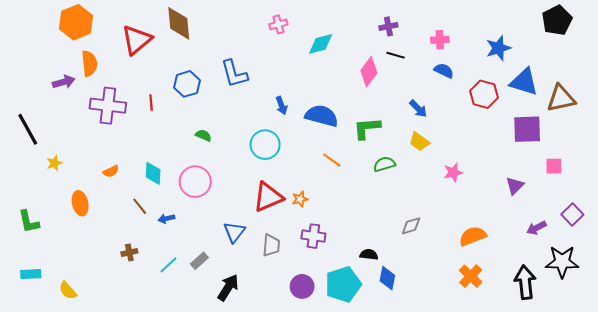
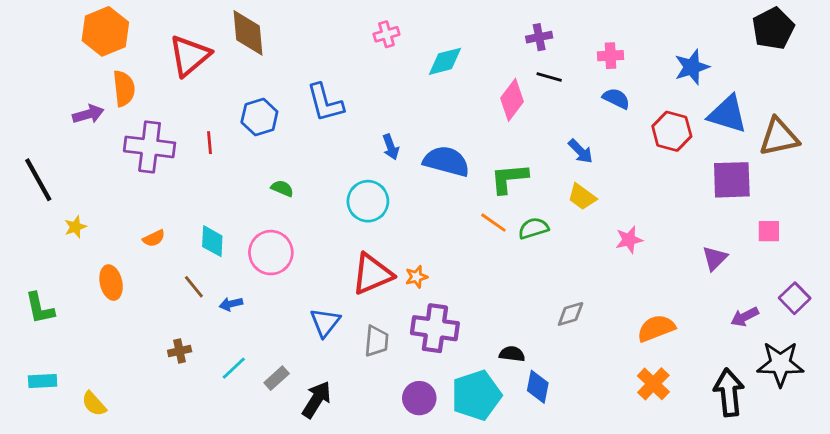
orange line: (332, 160) -> (493, 223), moved
purple cross: (313, 236) -> (435, 328), size x1.4
gray rectangle: (199, 261) -> (277, 378), moved

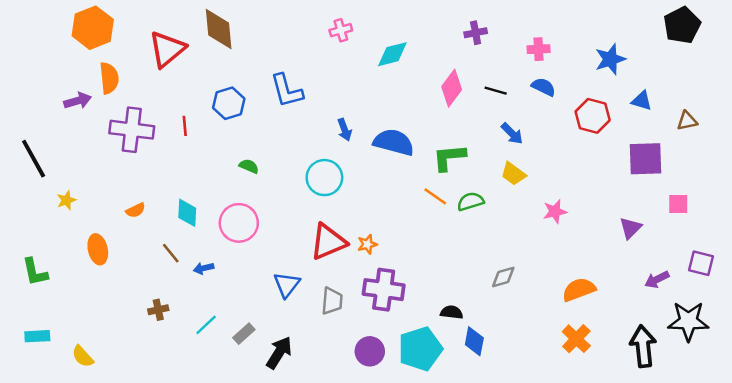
black line: (549, 77) -> (496, 91), moved
blue triangle: (728, 114) -> (642, 101), size x0.6
brown triangle: (779, 137) -> (687, 121), size x0.6
purple square: (795, 298) -> (701, 263), turned -32

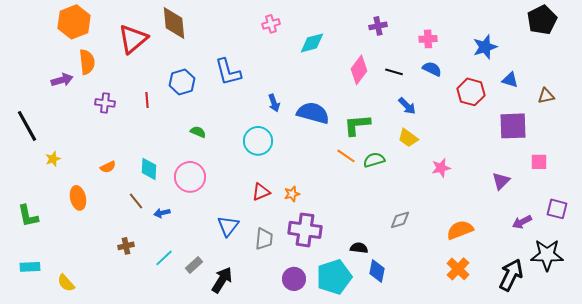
purple cross: (132, 130) -> (105, 103), size x0.6
red triangle: (328, 242) -> (261, 192), size x0.6
black arrow: (643, 346) -> (511, 275), turned 32

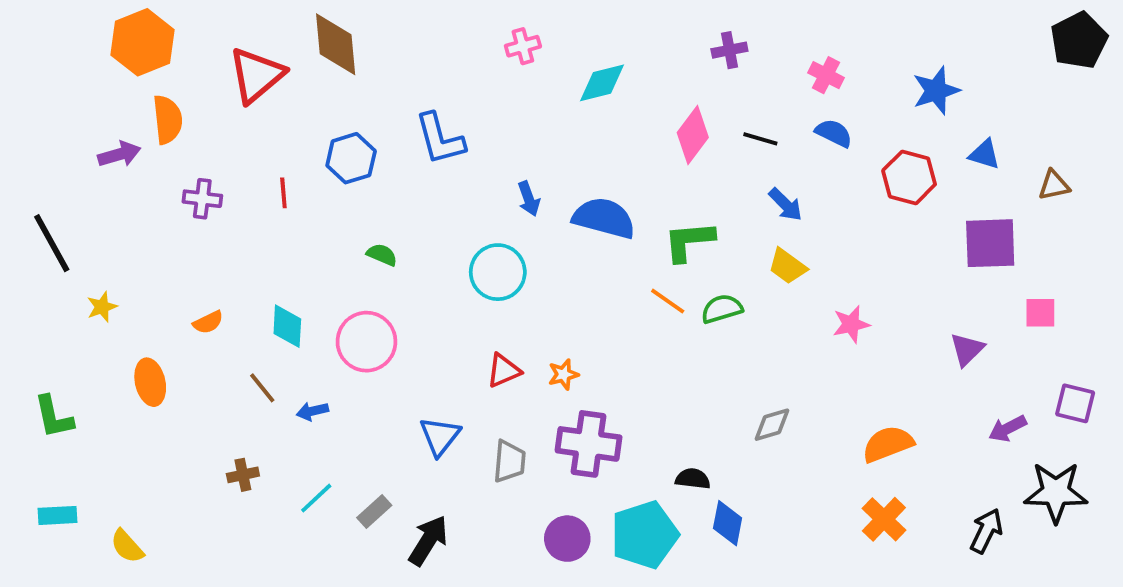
black pentagon: (542, 20) -> (1079, 40), moved
pink cross: (428, 39) -> (826, 75), turned 30
black arrow: (511, 275) -> (986, 531), size x0.7

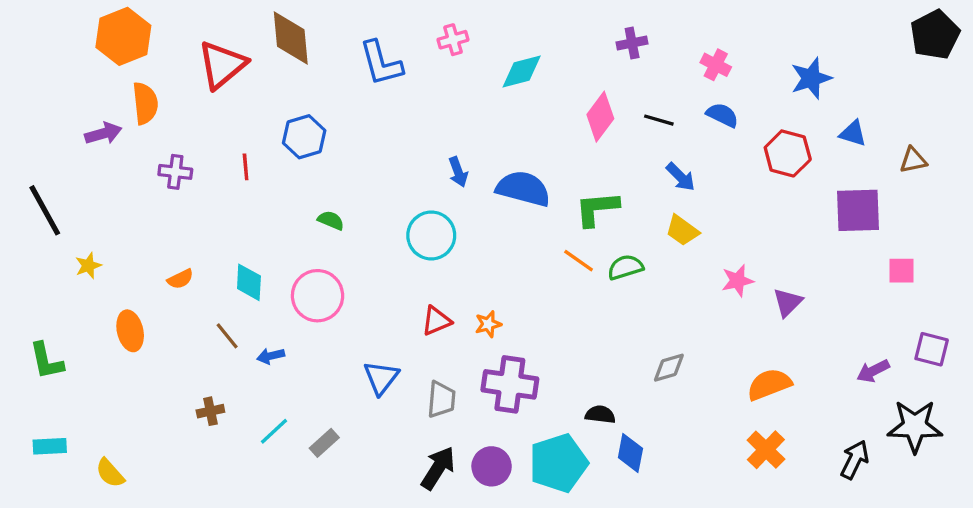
blue L-shape: (440, 139) -> (381, 63), moved
purple triangle: (967, 349) -> (788, 302), moved
black arrow: (428, 541) -> (438, 468), moved

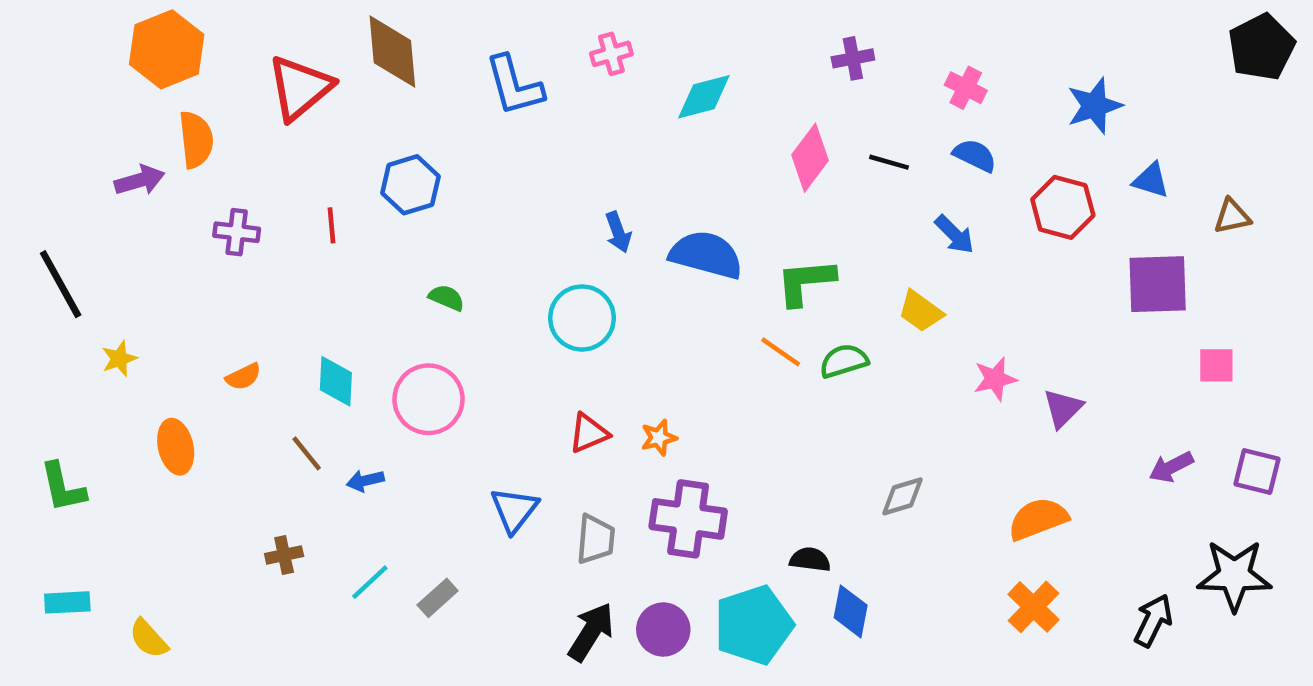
blue arrow: (681, 177) -> (954, 234), moved
purple arrow: (873, 371) -> (1171, 467), moved

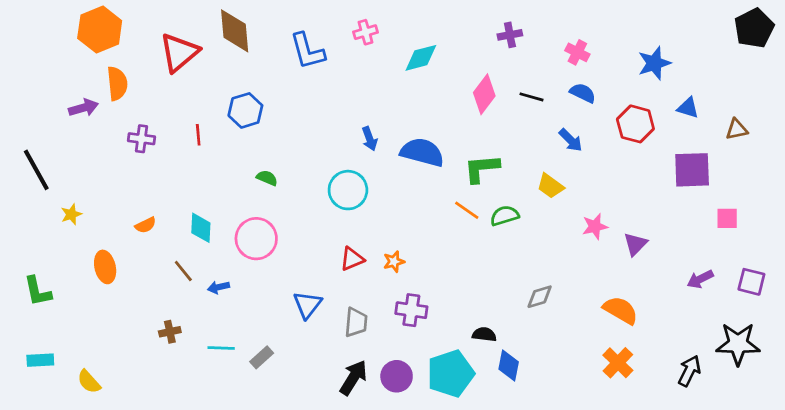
purple cross: (688, 519) -> (411, 310), size x0.7
orange semicircle: (1038, 519) -> (621, 310), turned 51
cyan line: (370, 582) -> (221, 348), turned 45

